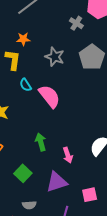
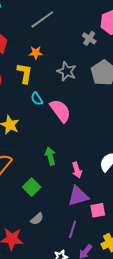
purple triangle: (57, 182) -> (78, 196), moved
gray semicircle: (29, 205) -> (37, 219), turned -40

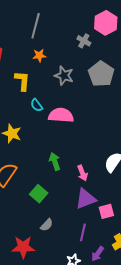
gray line: (42, 19) -> (36, 26), turned -35
orange star: (36, 53) -> (39, 56), moved
pink semicircle: (60, 111) -> (61, 115), turned -45

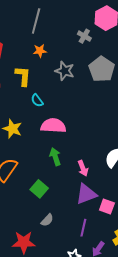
pink semicircle: (61, 115) -> (53, 126), moved
pink square: (106, 211) -> (107, 207), turned 35

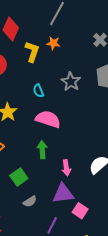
gray star: (65, 71) -> (71, 82), moved
yellow L-shape: (23, 76) -> (32, 52), moved
gray semicircle: (47, 220) -> (30, 202), moved

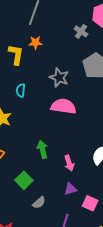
cyan semicircle: (38, 91) -> (21, 90), moved, turned 40
pink semicircle: (48, 119) -> (63, 106), moved
purple triangle: (63, 194) -> (70, 189), size x0.6

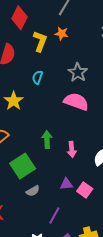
pink arrow: (69, 163) -> (72, 149), moved
green square: (24, 180) -> (23, 166), size x1.4
pink square: (90, 203) -> (85, 190), moved

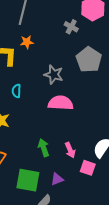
green square: (23, 166) -> (28, 180), turned -30
purple triangle: (66, 184) -> (57, 179), moved
pink square: (85, 190) -> (88, 168), moved

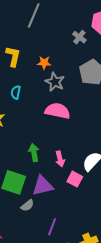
orange star: (27, 42) -> (44, 63), moved
purple triangle: (57, 179) -> (43, 186), size x1.6

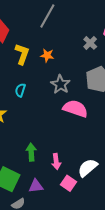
orange star: (44, 63) -> (47, 55), moved
pink semicircle: (58, 111) -> (75, 109), moved
purple triangle: (43, 186) -> (36, 186), size x0.7

